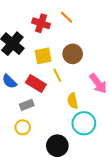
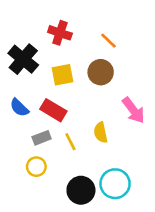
orange line: (67, 17) -> (108, 41), moved
yellow line: (57, 75) -> (70, 142), moved
cyan circle: (84, 123) -> (115, 184), moved

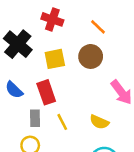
red rectangle: (53, 110) -> (46, 92), turned 40
yellow semicircle: (101, 133) -> (99, 122), moved, turned -54
gray rectangle: (42, 138) -> (35, 118), turned -70

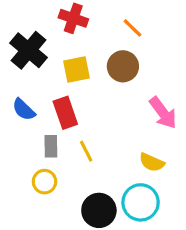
yellow semicircle: (99, 122) -> (152, 162), moved

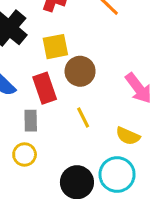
brown circle: (123, 66) -> (80, 71), moved
yellow line: (86, 151) -> (83, 117), moved

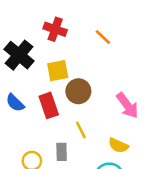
gray rectangle: (31, 121) -> (62, 152), moved

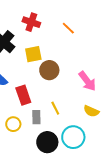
red rectangle: (49, 105) -> (23, 95), moved
yellow line: (81, 130) -> (55, 108), moved
yellow semicircle: (118, 145) -> (91, 111), moved

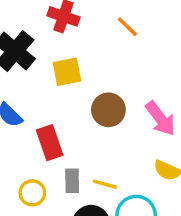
brown circle: (49, 70) -> (108, 110), moved
yellow line: (55, 108) -> (105, 184), moved, turned -48

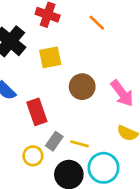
gray rectangle: (72, 181) -> (54, 141), turned 36
yellow circle: (32, 193) -> (33, 156), moved

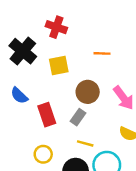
orange line: (97, 23) -> (102, 53), moved, turned -42
gray rectangle: (54, 141) -> (78, 117), moved

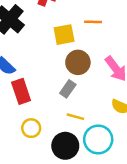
yellow square: (59, 65) -> (64, 35), moved
red rectangle: (47, 115) -> (21, 91), moved

